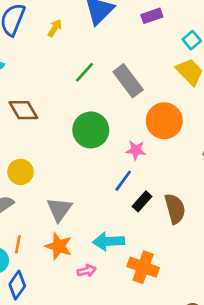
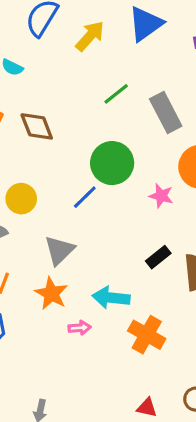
yellow arrow: (55, 28) -> (90, 36), size x1.5
blue line: (123, 181) -> (85, 197), moved

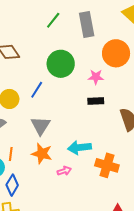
gray rectangle: (166, 112) -> (87, 25), turned 30
blue line: (85, 197) -> (37, 90), moved
black rectangle: (158, 257) -> (96, 101), moved, turned 49

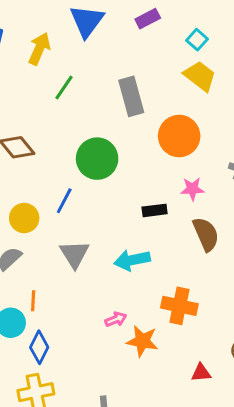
green line: (53, 20) -> (64, 87), moved
pink star: (96, 77) -> (192, 189), moved
cyan arrow: (79, 148) -> (132, 260), moved
orange star: (42, 154) -> (142, 341), moved

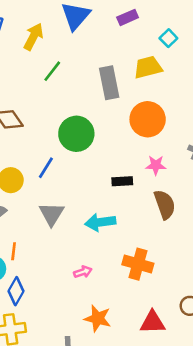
yellow trapezoid: (200, 76) -> (148, 67), moved, turned -56
orange star: (142, 341) -> (98, 318), moved
red triangle: (201, 373) -> (152, 322), size x1.5

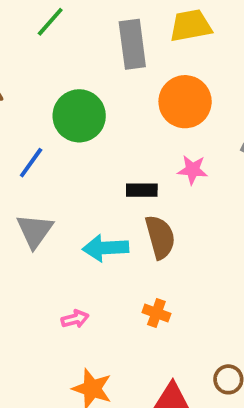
brown semicircle: (165, 204) -> (160, 237), moved
orange cross: (138, 264) -> (156, 313), size x0.6

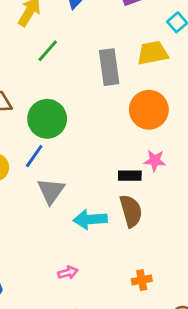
green circle: (79, 116) -> (47, 119), moved
black rectangle: (142, 190) -> (130, 176), moved
gray triangle: (35, 231) -> (51, 191), moved
orange cross: (156, 313) -> (142, 280), moved, turned -30

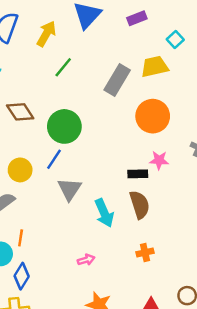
gray rectangle: (109, 67) -> (117, 80), turned 40
cyan arrow: (90, 219) -> (104, 213), turned -108
orange cross: (142, 280) -> (145, 252), moved

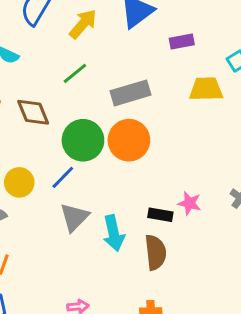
purple rectangle: (137, 18) -> (182, 41), moved
green line: (63, 67) -> (75, 73), moved
gray rectangle: (117, 80) -> (131, 93), moved, turned 32
orange circle: (153, 116) -> (129, 140), moved
cyan arrow: (104, 213) -> (114, 233), moved

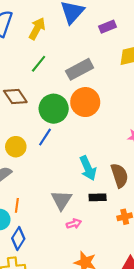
black rectangle: (160, 215) -> (98, 197), moved
gray triangle: (74, 217) -> (61, 200), moved

